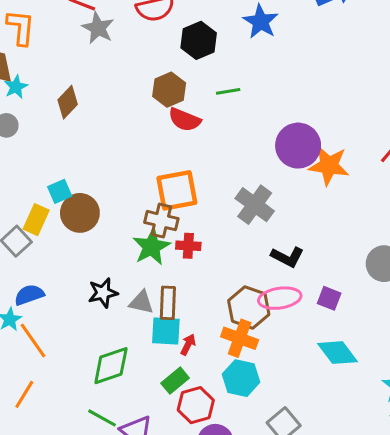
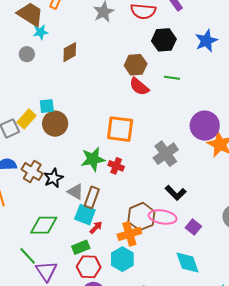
brown cross: (161, 221) -> (32, 172), moved
black star: (103, 293) -> (53, 178), turned -30
orange cross: (240, 338) -> (129, 234), turned 35

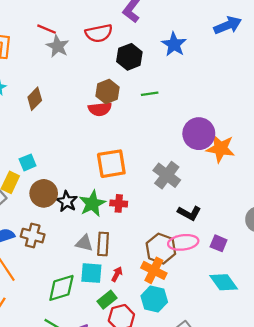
red semicircle: (139, 87) -> (100, 109), moved, turned -30
brown circle: (55, 124) -> (44, 193), moved
black star: (53, 178) -> (67, 201), moved
cyan square: (85, 215) -> (91, 273), moved
orange cross: (129, 234) -> (154, 270), turned -30

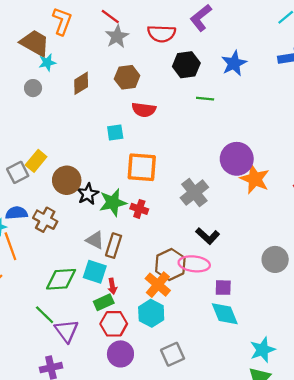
brown hexagon: (107, 92) -> (127, 77), moved
green line: (150, 94) -> (205, 99), moved
cyan square: (28, 162) -> (115, 133), moved
purple square: (219, 243) -> (223, 288), moved, turned -35
red arrow: (117, 274) -> (112, 286), moved, turned 128

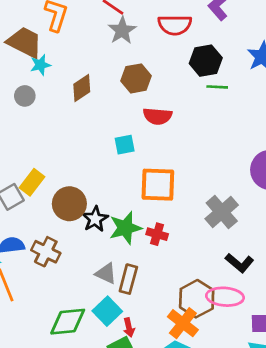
green line: (205, 99) -> (217, 87), moved
cyan square: (95, 272) -> (107, 311), turned 30

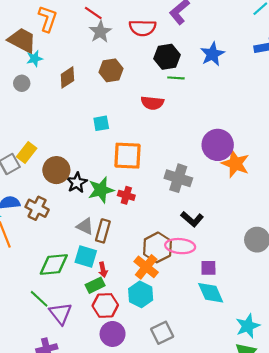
red semicircle: (157, 116) -> (152, 103), moved
gray cross: (222, 212) -> (178, 178), turned -32
cyan square: (107, 311) -> (86, 256), turned -30

